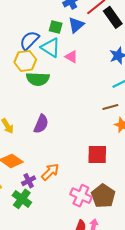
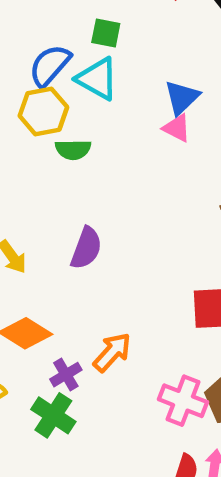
blue triangle: (76, 25) -> (182, 97), moved
pink triangle: (71, 57) -> (177, 128), moved
green semicircle: (38, 79) -> (73, 150), size x0.7

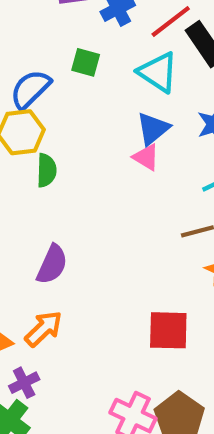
cyan triangle: (97, 79) -> (158, 72), moved
green semicircle: (73, 150) -> (47, 170), turned -92
orange arrow: (112, 352) -> (44, 329), moved

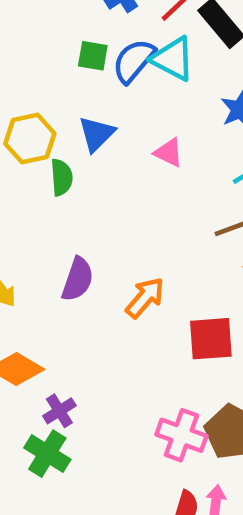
blue semicircle: (30, 89) -> (134, 61), moved
blue triangle: (153, 129) -> (97, 134), moved
orange arrow: (44, 329) -> (145, 298), moved

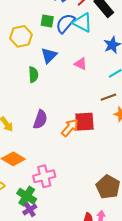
yellow hexagon: (30, 139) -> (21, 36), moved
red square: (211, 339) -> (85, 122), moved
purple cross: (59, 411) -> (30, 210), moved
pink cross: (181, 435) -> (44, 176), moved, turned -35

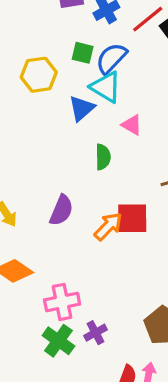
cyan triangle: (83, 23) -> (106, 87), moved
green semicircle: (33, 75) -> (103, 157), moved
green cross: (27, 196) -> (58, 341), moved
purple cross: (30, 210) -> (96, 333), moved

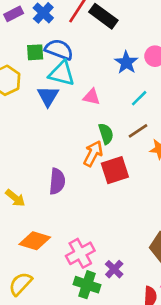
blue semicircle: (111, 58) -> (59, 50), turned 84
green semicircle: (103, 157) -> (106, 134), moved
orange arrow: (108, 226) -> (93, 154), moved

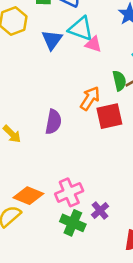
cyan triangle: (62, 73) -> (81, 29), moved
green semicircle: (106, 134) -> (119, 81), moved
orange diamond: (35, 241) -> (28, 196), moved

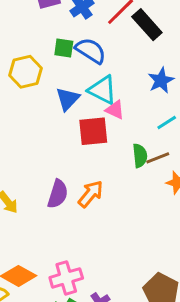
orange arrow: (90, 98) -> (91, 194), moved
red square: (109, 116) -> (93, 131), moved

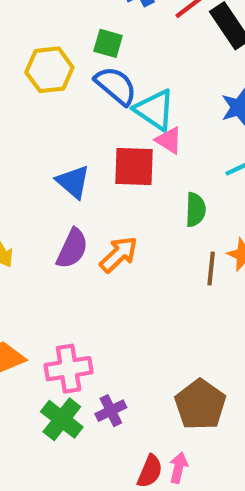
blue semicircle: (91, 51) -> (116, 86), moved
blue triangle: (68, 99) -> (73, 182), moved, turned -40
brown line: (158, 158) -> (211, 268), moved, turned -70

